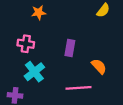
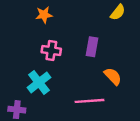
pink cross: (26, 44) -> (51, 50), moved
purple rectangle: (70, 48) -> (92, 47), moved

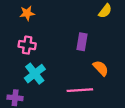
orange star: (44, 15) -> (27, 13), moved
pink cross: (51, 50) -> (27, 45), moved

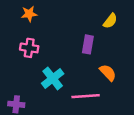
yellow semicircle: (105, 11) -> (110, 21), moved
cyan cross: (35, 74) -> (53, 78), moved

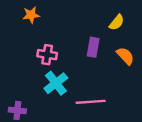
pink cross: (29, 48) -> (47, 55), moved
orange semicircle: (108, 73) -> (125, 56), moved

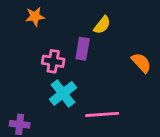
yellow semicircle: (117, 22) -> (102, 25), moved
purple rectangle: (93, 47) -> (83, 49), moved

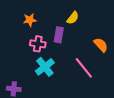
orange star: (35, 17) -> (30, 20), moved
pink line: (102, 114) -> (84, 68), moved, turned 55

